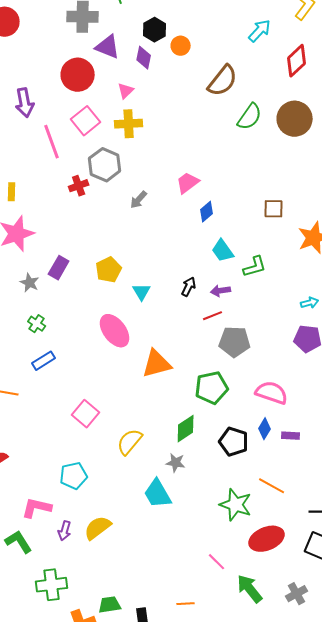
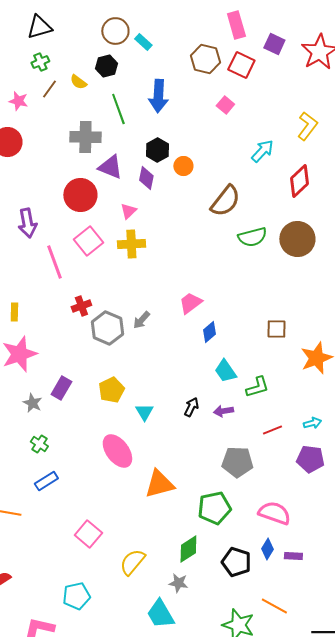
green semicircle: (250, 117) -> (252, 237), turned 40
gray hexagon: (105, 165) -> (107, 328), moved
red line: (213, 316) -> (272, 430), moved

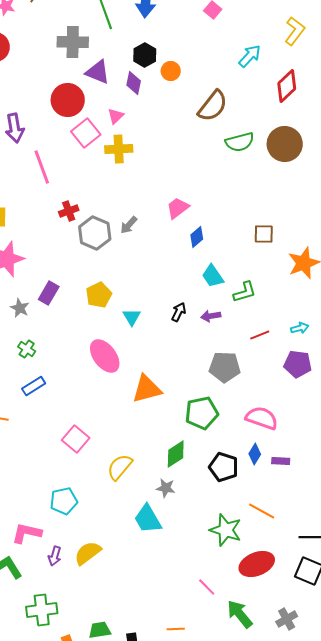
pink square: (88, 241) -> (86, 133), moved

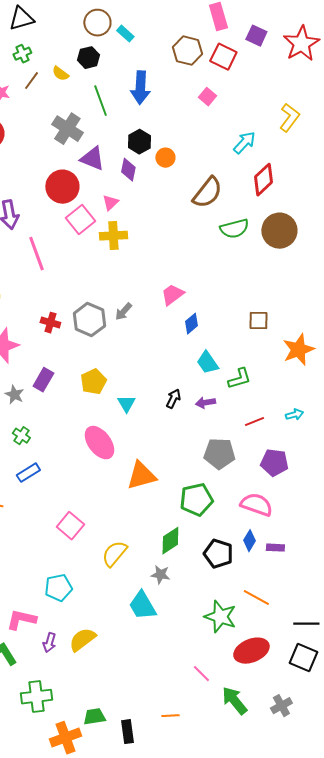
gray cross: (73, 42) -> (67, 129), turned 32
red diamond: (287, 86) -> (263, 180), moved
red cross: (69, 211) -> (50, 323), moved, turned 36
purple pentagon: (298, 364) -> (274, 463), moved

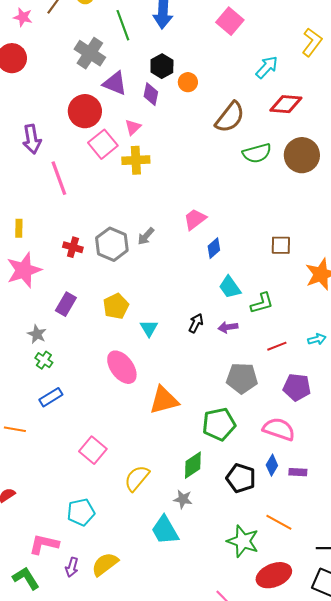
pink square: (207, 97) -> (230, 21), size x1.5
red diamond: (263, 180) -> (286, 104), turned 48
gray star: (14, 395) -> (37, 334), moved

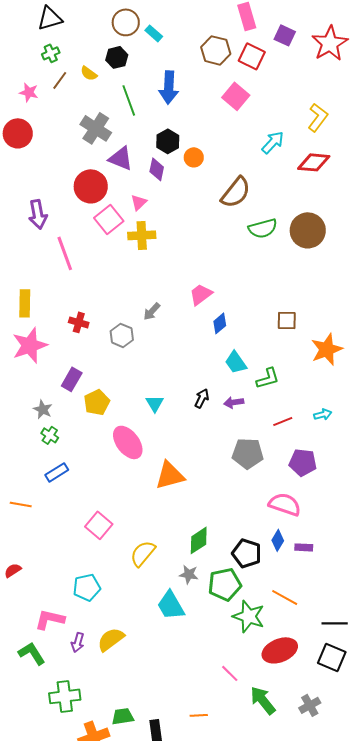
red diamond: (286, 104) -> (314, 162), moved
yellow rectangle: (19, 228) -> (25, 303), size x1.5
gray hexagon: (112, 244) -> (122, 335), moved, size x0.7
yellow pentagon: (116, 306) -> (97, 402), moved
green pentagon: (219, 424) -> (225, 584), moved

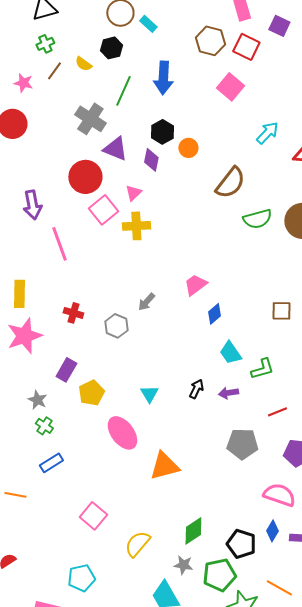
green line: (129, 100) -> (123, 91), turned 44

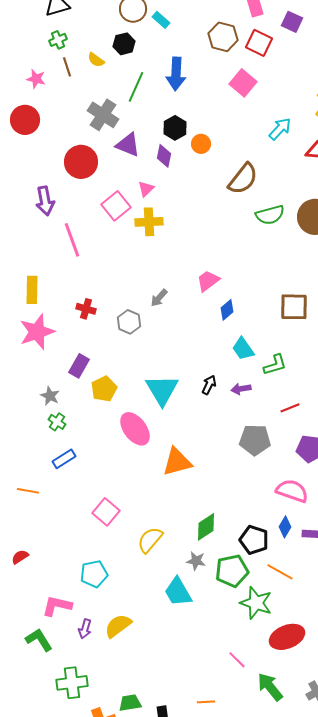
brown line: (54, 71) -> (67, 67), turned -54
red circle: (85, 177) -> (81, 162), moved
brown square: (281, 311) -> (294, 307), size x1.4
cyan triangle: (149, 394) -> (162, 390), size x1.8
orange line: (279, 588) -> (280, 572), moved

